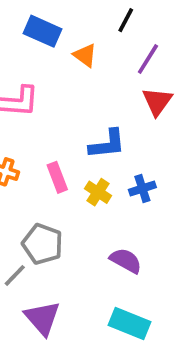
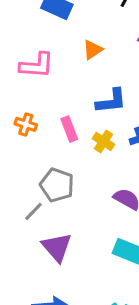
orange triangle: (85, 55) -> (93, 50), moved, turned 50

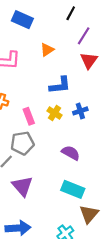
pink rectangle: (69, 129) -> (29, 116), moved
gray pentagon: (57, 185) -> (22, 143), turned -30

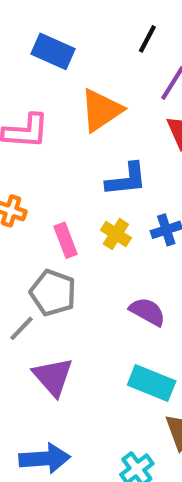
orange triangle: (47, 50) -> (101, 110), size x1.6
gray pentagon: (22, 143) -> (53, 293), turned 30

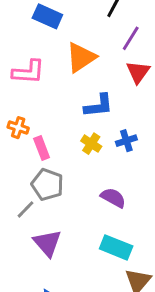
pink rectangle: (66, 240) -> (42, 148), moved

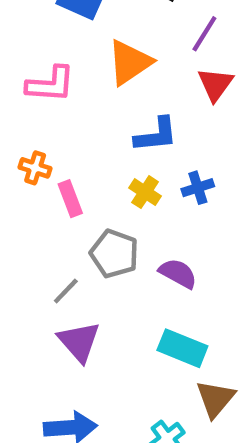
gray pentagon: (47, 185) -> (114, 254), moved
gray line: (25, 209) -> (66, 291), moved

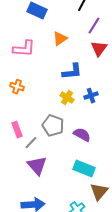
orange triangle: (130, 62) -> (60, 39), size x0.7
pink rectangle: (70, 199) -> (17, 130), moved

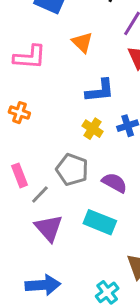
orange triangle: (60, 39) -> (82, 42), turned -42
cyan rectangle: (84, 169) -> (100, 222), moved

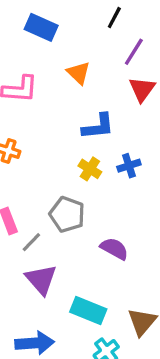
purple semicircle: (114, 183) -> (114, 249), moved
cyan rectangle: (100, 222) -> (88, 310), moved

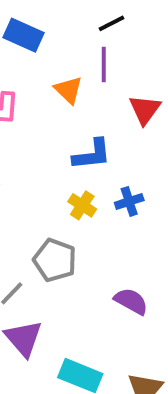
black line: (114, 18) -> (112, 23), turned 35
purple line: (134, 52) -> (104, 65), moved, turned -32
purple semicircle: (114, 249) -> (131, 301), moved

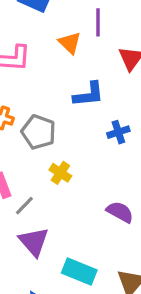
yellow cross: (82, 205) -> (60, 173), moved
gray pentagon: (55, 260) -> (38, 132), moved

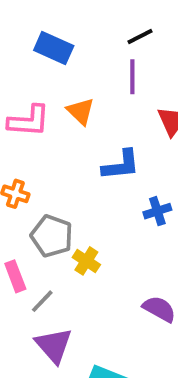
orange triangle: (70, 43) -> (81, 111), moved
gray pentagon: (38, 132) -> (52, 236), moved

